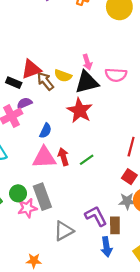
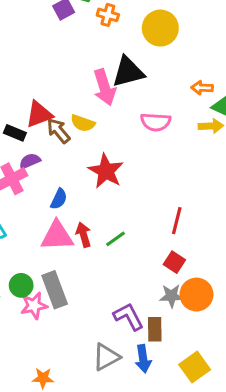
pink arrow: (87, 62) -> (105, 87), moved, size x1.6
black triangle: (87, 82) -> (128, 72), moved
gray triangle: (64, 231) -> (106, 357), moved

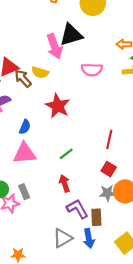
red arrow: (84, 235) -> (64, 183), moved
gray rectangle: (55, 290) -> (24, 192), size x0.6

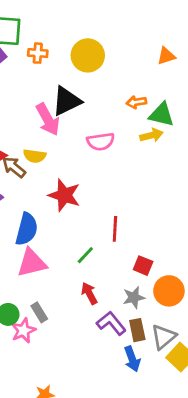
blue semicircle: (25, 127) -> (27, 229), size x1.6
red line: (109, 139) -> (115, 229), moved
gray star: (107, 193) -> (134, 297), moved
gray triangle: (62, 238) -> (163, 337), moved

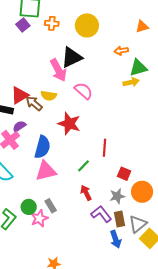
orange arrow: (136, 102) -> (121, 51), moved
green triangle: (162, 115) -> (138, 68), turned -30
pink semicircle: (101, 142) -> (83, 91), moved, turned -132

